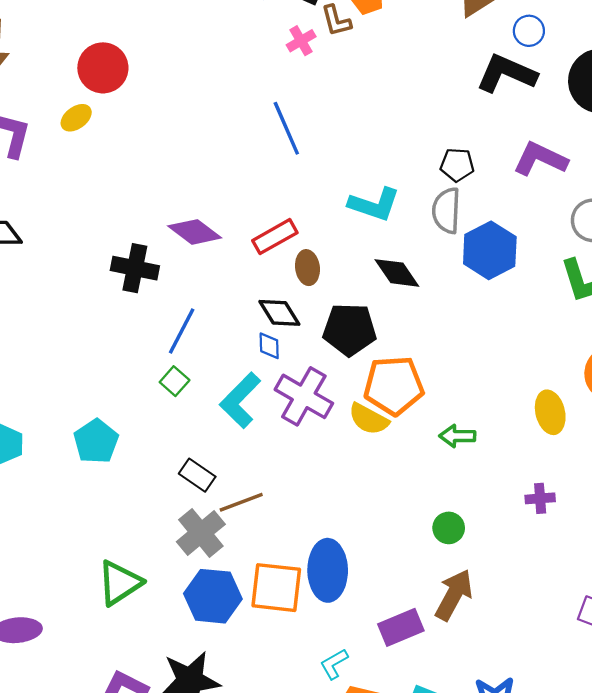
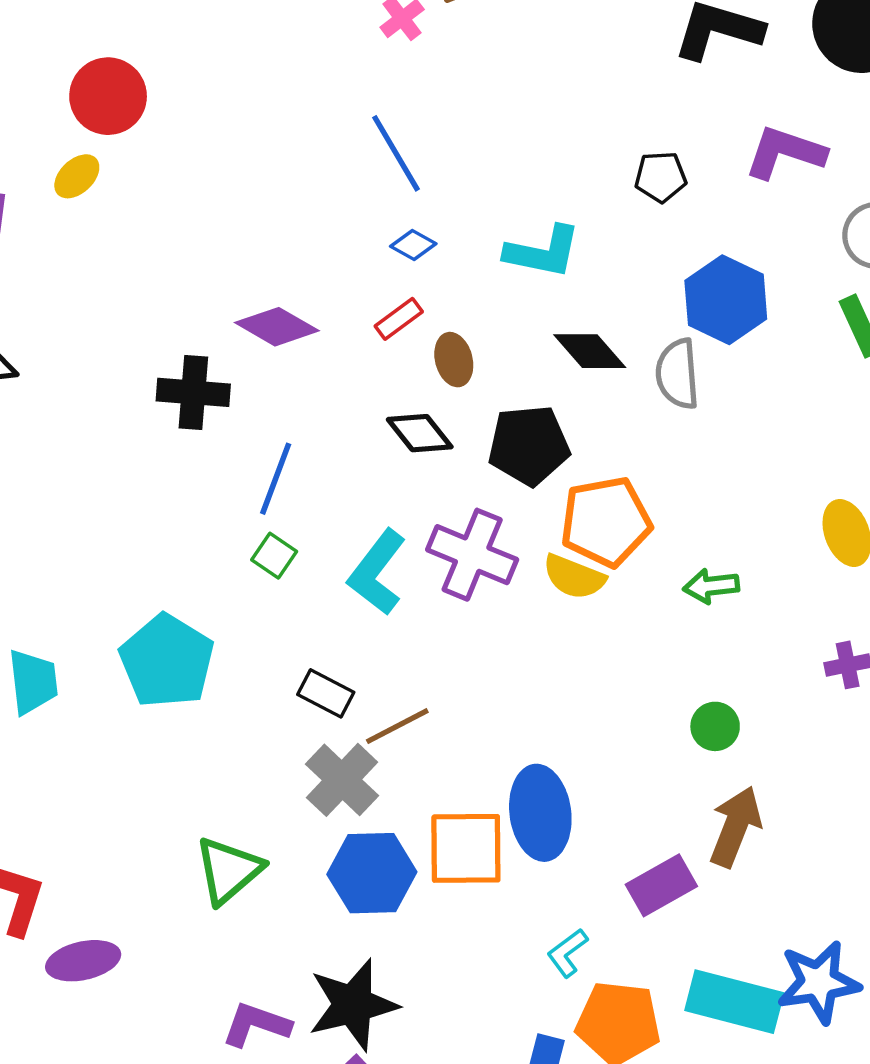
gray semicircle: (446, 211) -> (678, 374), moved
red rectangle: (275, 237) -> (399, 319), size x0.7
blue diamond: (269, 346) -> (413, 245), moved, turned -52
cyan pentagon: (96, 441) -> (167, 661), size x1.4

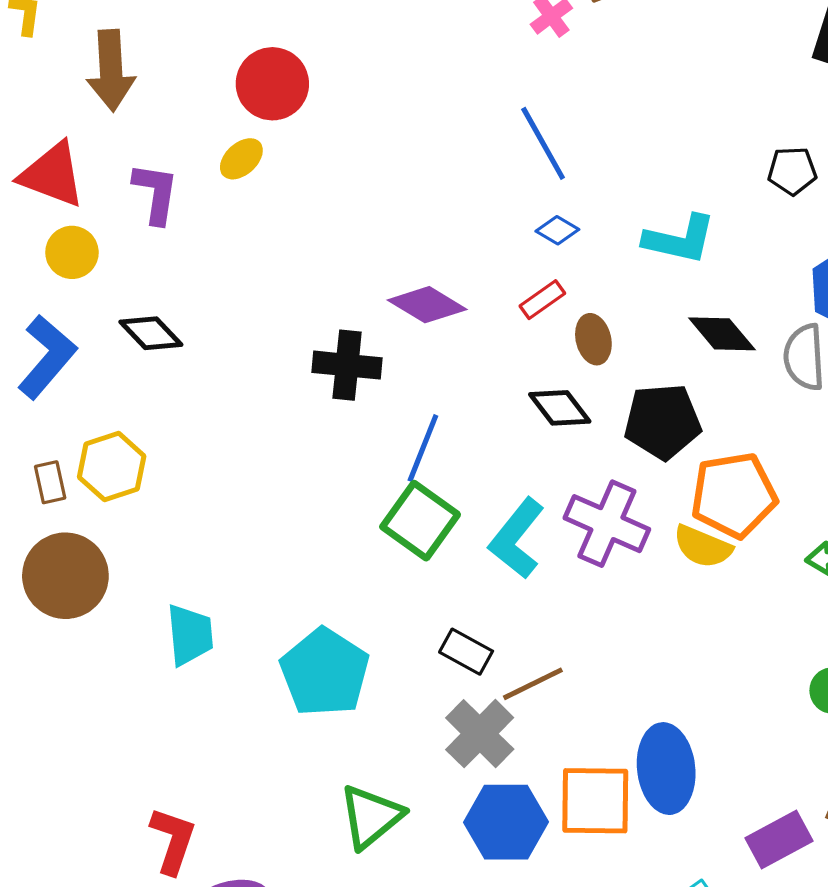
green square: (274, 556) -> (420, 521), size x1.8
cyan pentagon: (167, 661) -> (325, 672), moved

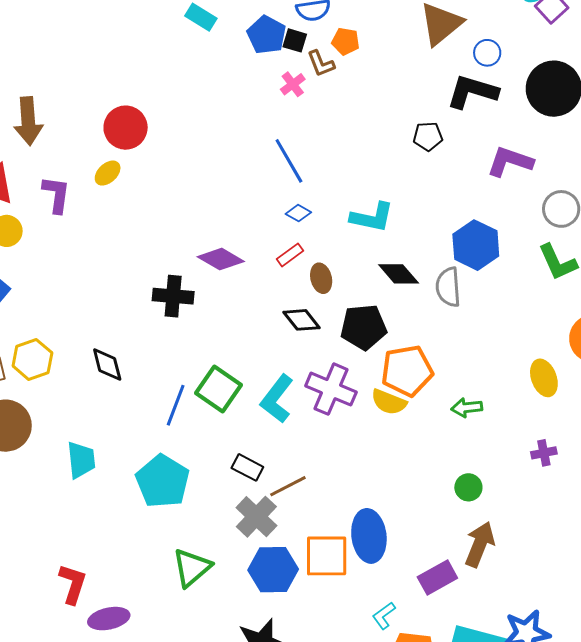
black pentagon: (792, 171) -> (428, 136), moved
black diamond: (151, 333) -> (107, 365), moved, turned 30
blue line: (423, 448) -> (176, 405), moved

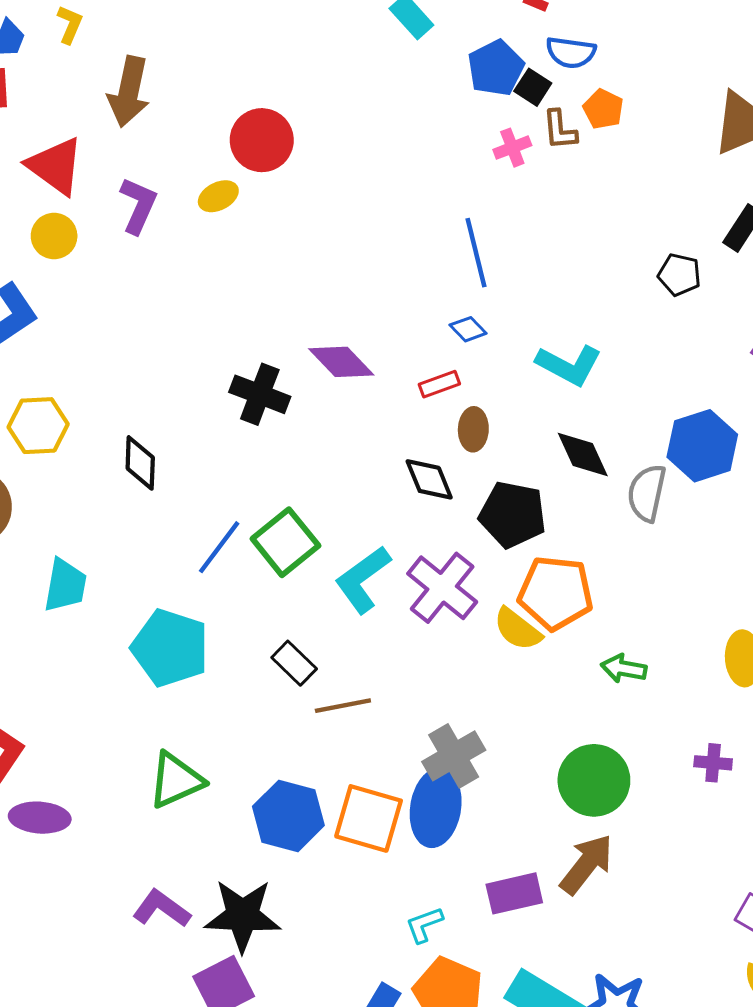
cyan pentagon: (163, 481) -> (170, 648), turned -30
green circle: (468, 487) -> (594, 780), size x1.8
gray cross: (256, 517) -> (454, 756), moved

